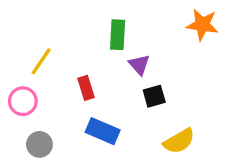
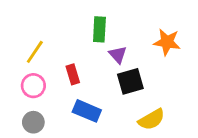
orange star: (202, 25) -> (167, 42), moved
black square: (154, 96) -> (130, 81), size x1.4
pink circle: (23, 101) -> (33, 86), moved

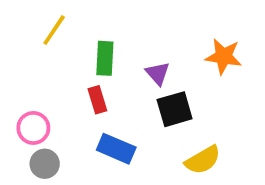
green rectangle: (99, 29) -> (105, 58), moved
yellow line: (35, 52) -> (54, 30), moved
pink circle: (33, 86) -> (33, 128), moved

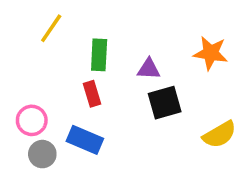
purple triangle: (158, 73) -> (149, 69), turned -45
blue rectangle: (116, 149) -> (85, 140), moved
yellow semicircle: (203, 160) -> (220, 135), moved

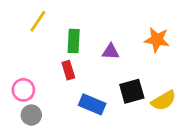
black square: (165, 103) -> (132, 91), moved
blue rectangle: (85, 140) -> (92, 104), moved

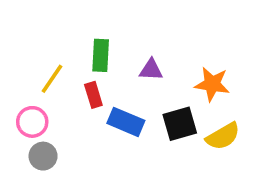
yellow line: (38, 21) -> (52, 79), moved
orange star: (157, 40) -> (212, 84), moved
blue rectangle: (92, 104) -> (126, 122), moved

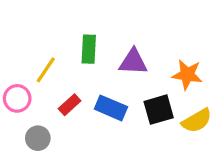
purple triangle: (151, 70) -> (133, 62), size x1.4
red rectangle: (93, 95) -> (70, 105), moved, turned 65
pink circle: (32, 122) -> (17, 98), moved

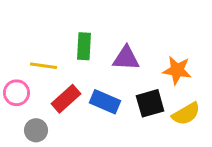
yellow line: (46, 70) -> (44, 66), turned 64
red rectangle: (70, 105) -> (66, 99), size x1.4

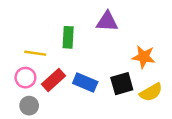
purple triangle: (126, 58) -> (107, 22), moved
pink circle: (16, 93) -> (25, 78), moved

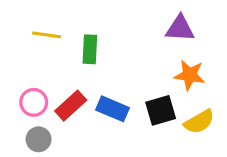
purple triangle: (107, 22) -> (180, 28), moved
yellow line: (35, 53) -> (47, 35), moved

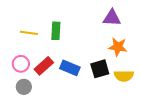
yellow line: (47, 35) -> (29, 33), moved
yellow semicircle: (199, 122) -> (124, 76), turned 30

